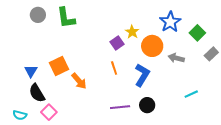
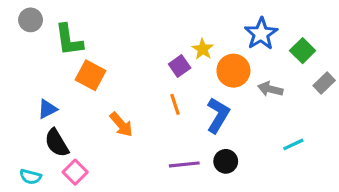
gray circle: (38, 15) -> (31, 20), moved
green L-shape: (66, 18) -> (69, 40), moved
orange square: (59, 66) -> (90, 75), moved, turned -36
blue triangle: (31, 71) -> (47, 109), turned 32

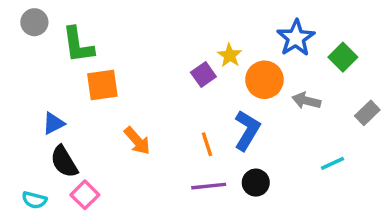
orange square: (90, 75) -> (102, 85), turned -36
gray rectangle: (324, 83) -> (367, 113), moved
orange line: (175, 104) -> (207, 144), moved

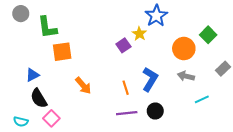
blue star: (296, 38) -> (156, 16), moved
orange circle: (264, 80) -> (184, 49), moved
gray arrow: (306, 101) -> (186, 76), moved

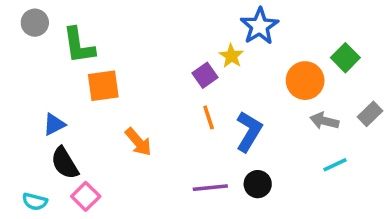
gray arrow: (186, 76) -> (324, 121), moved
orange line: (126, 88) -> (209, 117), moved

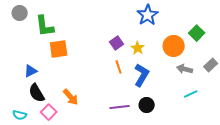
yellow star: (231, 56) -> (138, 48), moved
orange arrow: (138, 142) -> (71, 97), moved

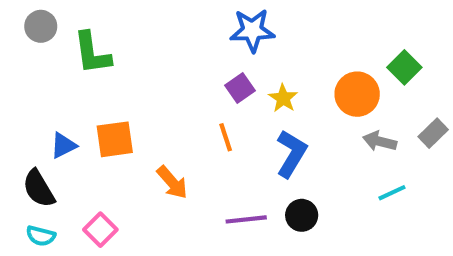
blue star: (148, 15) -> (252, 30), moved, turned 30
orange square: (59, 49) -> (115, 139), moved
orange line: (119, 67) -> (226, 137), moved
black semicircle: (37, 93) -> (39, 189), moved
orange arrow: (71, 97) -> (172, 182), moved

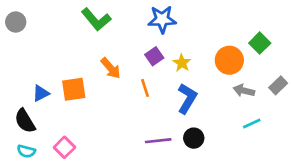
gray circle: (41, 26) -> (16, 22), moved
green L-shape: (92, 53) -> (96, 19), moved, turned -32
orange arrow: (172, 182) -> (111, 68), moved

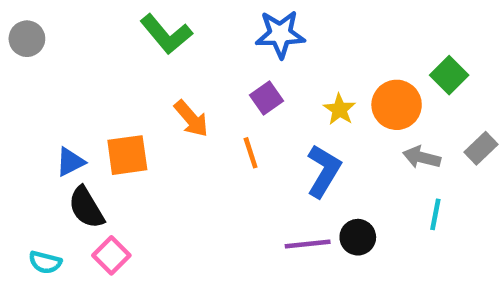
yellow star: (182, 63) -> (340, 109), moved
black semicircle: (25, 121) -> (86, 208), moved
cyan line: (252, 124) -> (435, 214), turned -54
black circle: (194, 138) -> (358, 237), moved
purple line: (158, 141) -> (308, 244), moved

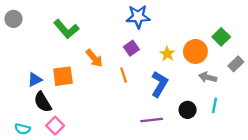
green L-shape: (166, 34) -> (66, 29), moved
gray rectangle: (481, 148) -> (236, 64), moved
black circle: (358, 237) -> (188, 110), moved

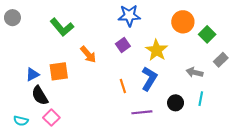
orange circle: (195, 51) -> (183, 22), moved
yellow star: (167, 54) -> (157, 50), size x1.5
orange line: (124, 75) -> (123, 86), moved

